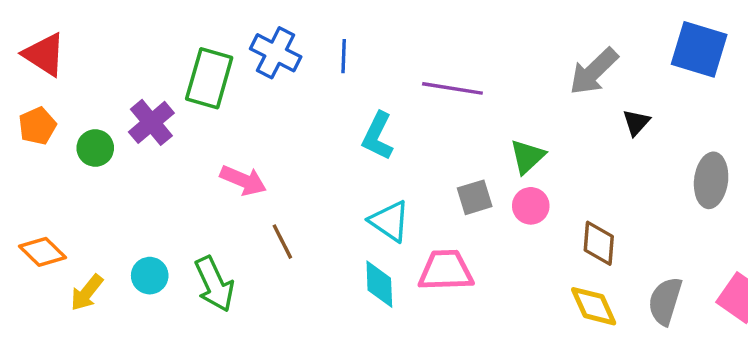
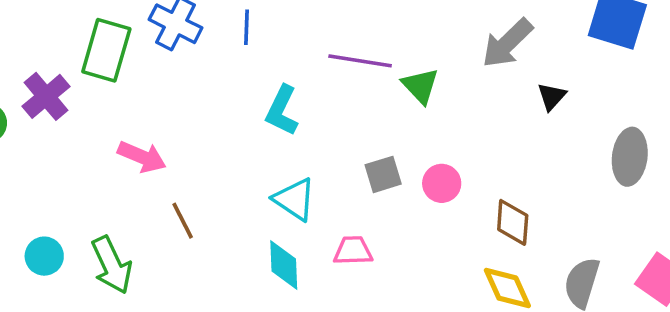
green triangle: (527, 157) -> (420, 86), moved, turned -30
pink trapezoid: (446, 270) -> (353, 251), size x0.7

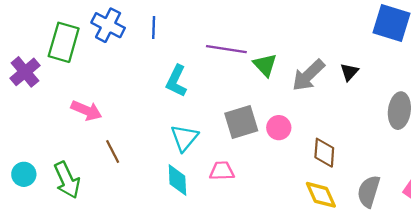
gray arrow: (507, 43) -> (308, 75), moved
gray square: (383, 174) -> (241, 122), size x1.4
cyan triangle: (294, 199) -> (184, 138), turned 36

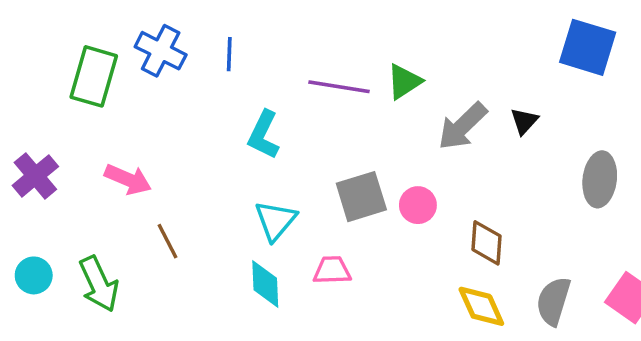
green triangle: (265, 65) -> (404, 82), moved, turned 40
purple cross: (25, 72) -> (35, 176), moved

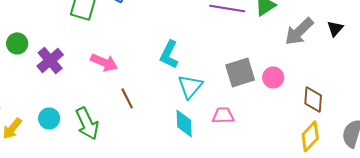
cyan L-shape: (264, 135) -> (169, 54), moved
yellow diamond: (481, 306) -> (310, 136), turned 68

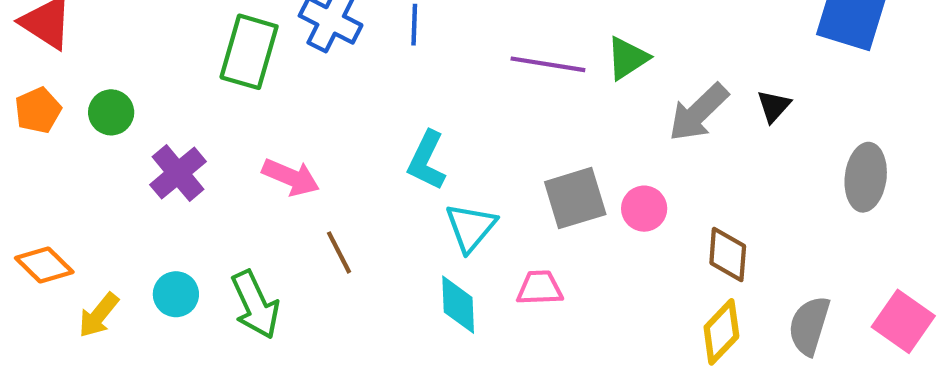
green circle: (17, 43) -> (111, 112), moved

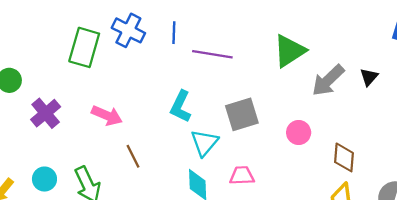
green triangle: (627, 58) -> (290, 51), size x1.4
purple line: (548, 64) -> (212, 54), moved
gray square: (575, 198) -> (242, 114), moved

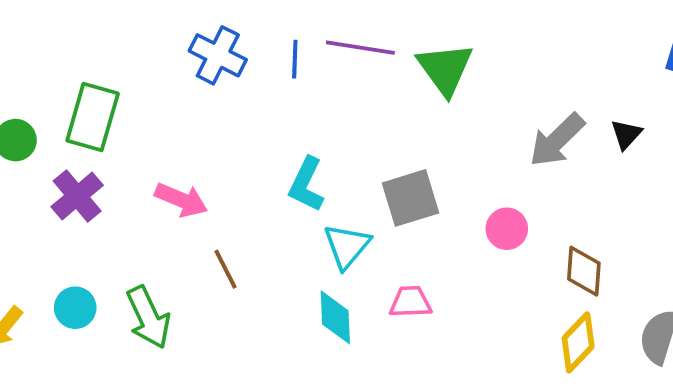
green rectangle: (84, 47) -> (93, 117), moved
green triangle: (290, 51) -> (445, 69), moved, turned -33
purple line: (212, 54) -> (360, 48), moved

